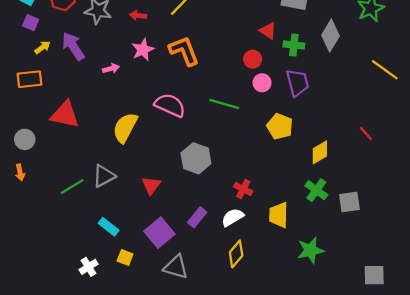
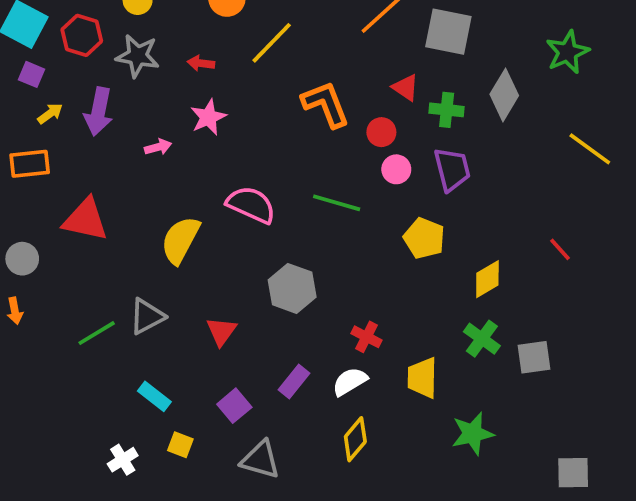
purple arrow: (73, 46) -> (99, 112), turned -136
orange L-shape: (184, 51) -> (326, 104), moved
purple square: (159, 233) -> (234, 406), size x0.7

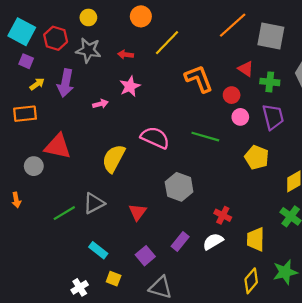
gray circle: (22, 259) -> (34, 166), moved
yellow diamond: (355, 439) -> (251, 281), moved

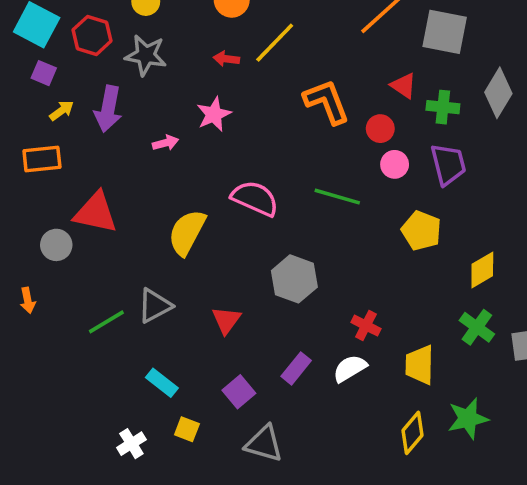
red arrow: (126, 55) -> (226, 59), moved

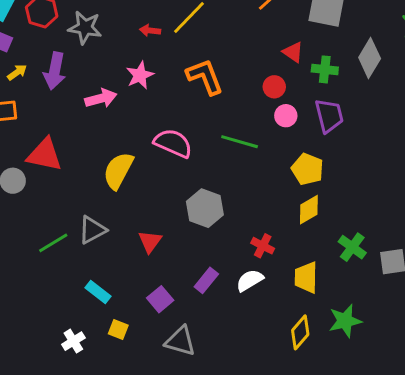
orange L-shape: (327, 102) -> (205, 77), moved
pink arrow: (165, 143) -> (101, 98), size x1.5
yellow diamond: (482, 270) -> (309, 210), moved

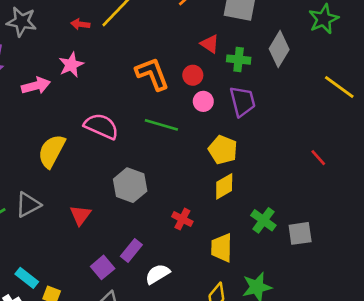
orange L-shape: (205, 77) -> (152, 74), moved
white semicircle: (250, 280) -> (158, 274), moved
cyan rectangle: (98, 292) -> (27, 278), moved
purple square: (160, 299) -> (103, 267), moved

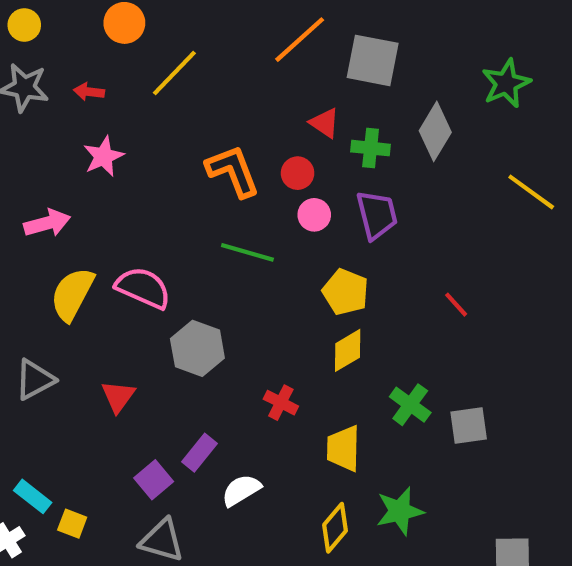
red arrow: (80, 24) -> (89, 92), moved
pink arrow: (36, 86) -> (47, 223), moved
pink semicircle: (101, 126) -> (143, 288), moved
red line: (318, 158) -> (456, 305), moved

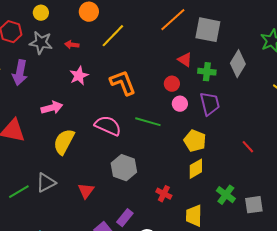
orange L-shape: (233, 171) -> (123, 83), moved
pink semicircle: (143, 288) -> (108, 126), moved

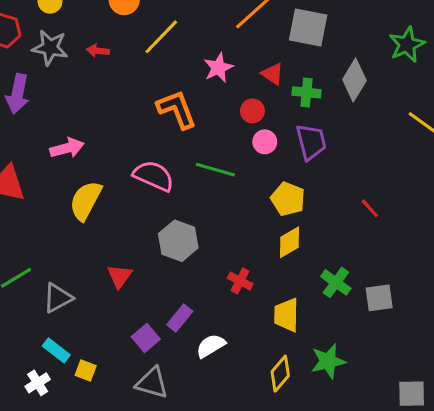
pink star: (79, 76) -> (218, 68), moved
gray triangle: (46, 183) -> (58, 298), moved

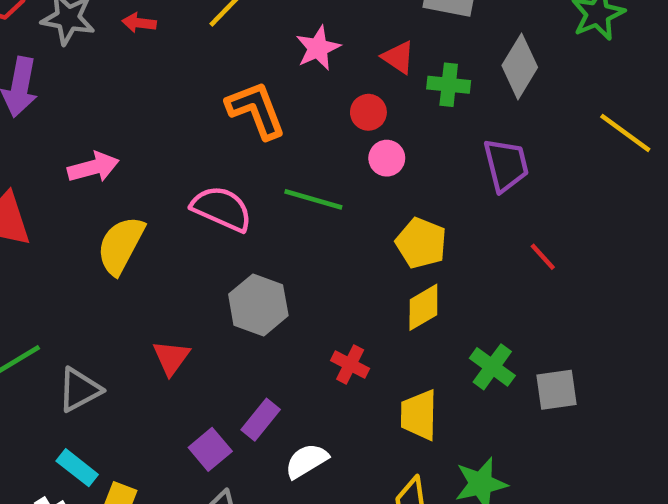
purple trapezoid: (311, 142) -> (506, 165), moved

